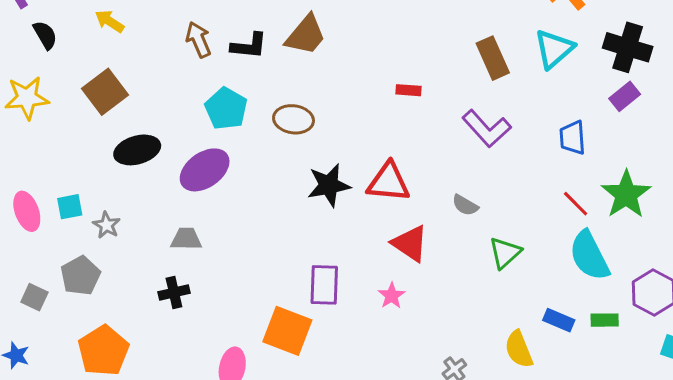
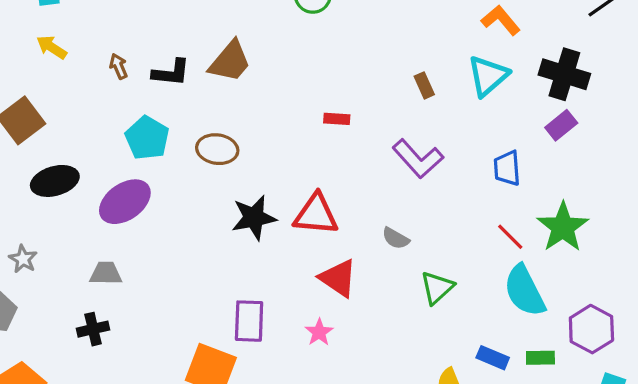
yellow arrow: (110, 21) -> (52, 47), moved
brown arrow: (198, 40) -> (119, 66), size x0.7
brown rectangle: (493, 58) -> (424, 85), size x0.6

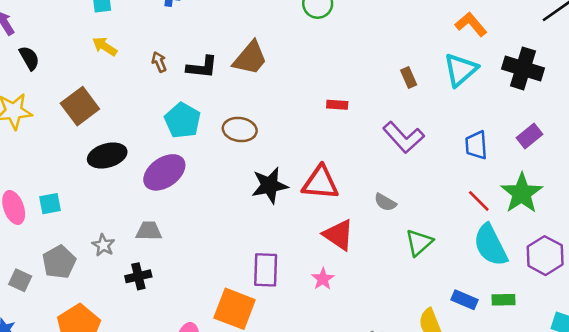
purple rectangle: (561, 125) -> (529, 136), moved
gray star: (23, 259) -> (103, 245), moved
purple hexagon: (591, 329) -> (545, 256), moved

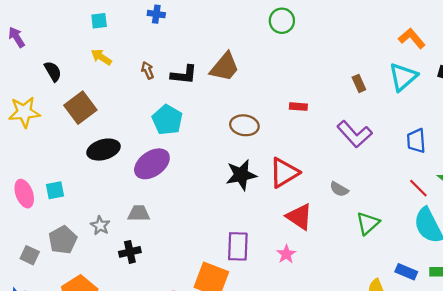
black semicircle: (29, 58) -> (53, 71), moved
brown ellipse: (240, 130) -> (244, 125), moved
red triangle: (320, 183) -> (284, 173), turned -36

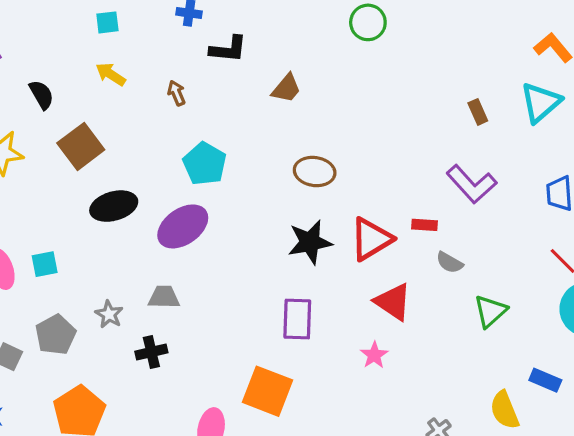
brown trapezoid: (225, 67) -> (286, 88), size x0.7
black L-shape: (184, 75) -> (228, 49), moved
red rectangle: (298, 107) -> (424, 225), moved
purple rectangle: (238, 246) -> (297, 319), moved

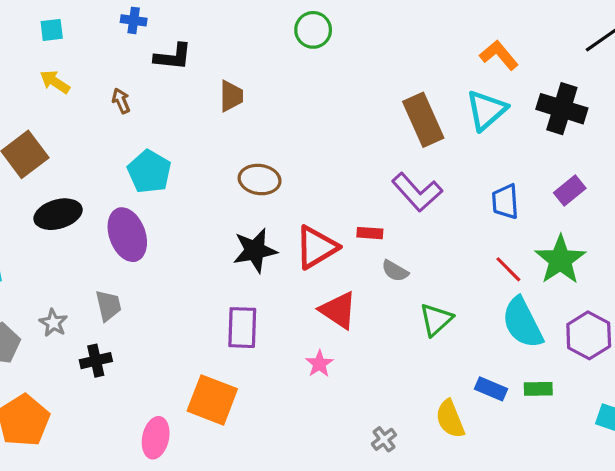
brown trapezoid: (286, 88) -> (231, 96), turned -40
brown rectangle: (478, 112) -> (423, 120), size x2.0
purple ellipse: (183, 226) -> (127, 235), turned -75
gray trapezoid: (164, 297) -> (108, 305), turned 76

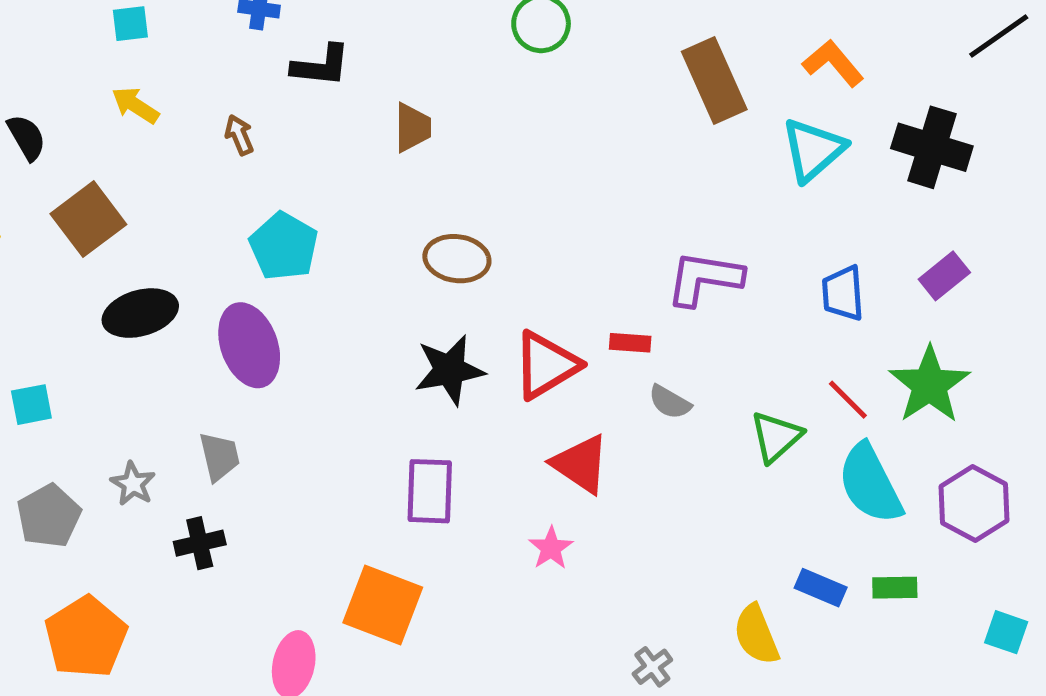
brown rectangle: (423, 120) -> (714, 80), moved
purple L-shape: (417, 192) -> (704, 278), turned 141
green triangle: (436, 320) -> (776, 437), moved

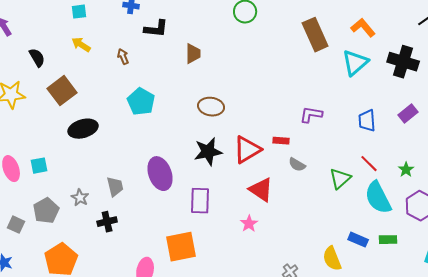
purple L-shape: (704, 278) -> (311, 115), size x0.7
purple ellipse: (249, 345) -> (160, 174), moved
green star: (929, 385) -> (406, 170), moved, size x0.5
orange square: (383, 605) -> (181, 247), turned -32

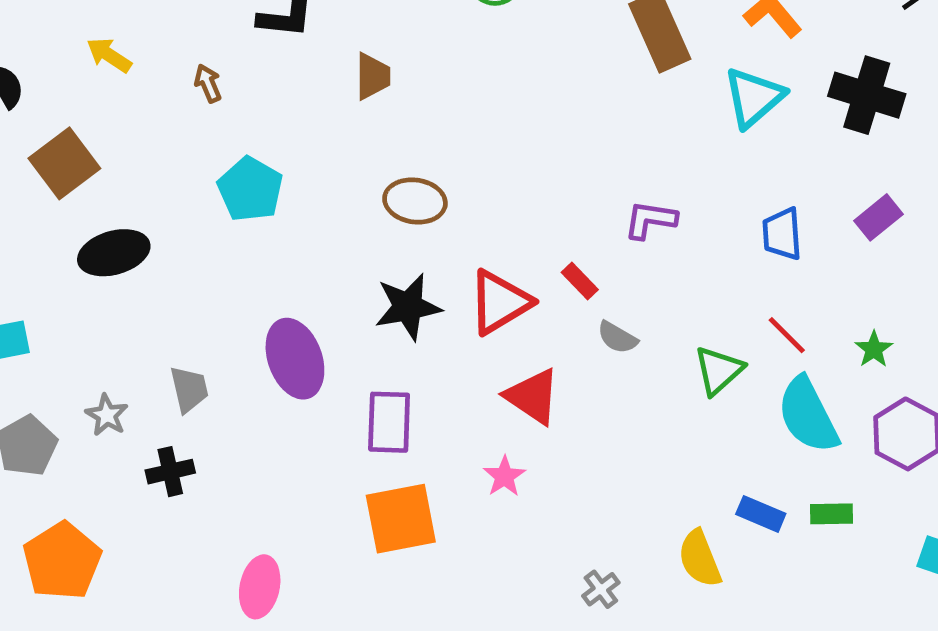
red rectangle: (281, 141) -> (580, 281), turned 42
orange square: (181, 247) -> (401, 519), moved

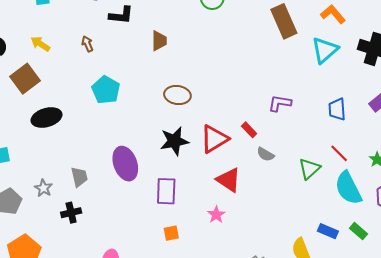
yellow arrow: (109, 55) -> (40, 44), moved
green rectangle: (831, 514) -> (359, 231), turned 42
orange square: (401, 519) -> (171, 233), size x0.5

